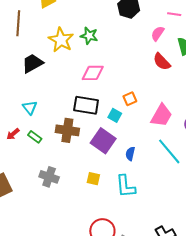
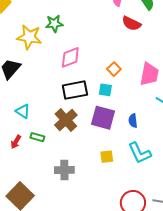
brown cross: (67, 130) -> (66, 120), turned -30

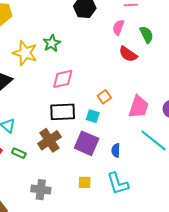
green star: (54, 24) -> (52, 43), turned -30

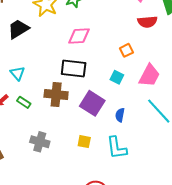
red semicircle: (128, 54) -> (147, 22), turned -48
orange square: (104, 97) -> (126, 50), moved
cyan square: (93, 116) -> (117, 77), moved
brown cross: (49, 140) -> (56, 95), turned 30

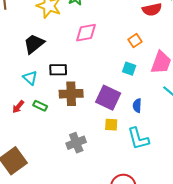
black trapezoid: (18, 29) -> (34, 44), moved
black rectangle: (74, 69) -> (58, 70), moved, size x0.7
gray cross: (40, 142) -> (76, 143), moved, turned -30
yellow square: (84, 142) -> (111, 125), moved

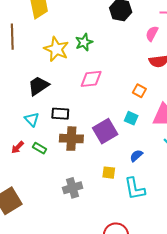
orange square: (135, 41) -> (139, 91), turned -32
purple square: (108, 98) -> (105, 131), moved, turned 30
blue semicircle: (137, 106) -> (136, 156), turned 40

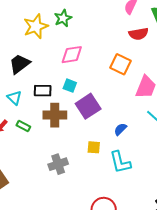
yellow star: (56, 49) -> (36, 26), turned 30
orange square: (139, 91) -> (121, 64), size x1.5
cyan square: (131, 118) -> (70, 86), moved

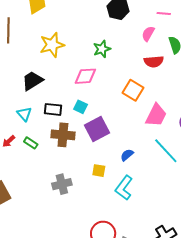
green star: (63, 18) -> (102, 49), moved
cyan L-shape: (120, 162) -> (124, 188), turned 45

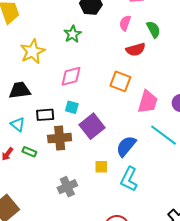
green star: (102, 49) -> (73, 34), moved
black trapezoid: (32, 81) -> (20, 90), turned 35
blue semicircle: (127, 155) -> (126, 146), size x1.6

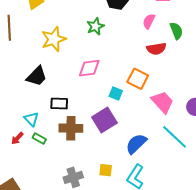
black trapezoid: (20, 90) -> (37, 76), turned 135
pink trapezoid: (148, 102) -> (162, 102), turned -65
cyan square: (72, 107) -> (116, 94), moved
cyan triangle: (18, 124) -> (31, 119), moved
yellow square: (101, 167) -> (106, 170), moved

